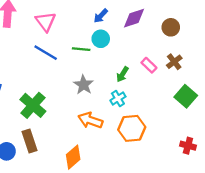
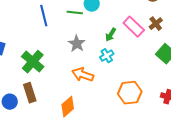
blue line: (46, 53) -> (44, 16), turned 45
pink rectangle: (149, 65) -> (134, 27), size x1.5
orange hexagon: (132, 128) -> (130, 93), moved

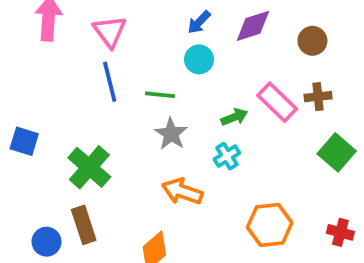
green line: (75, 13) -> (160, 95), moved
brown cross: (156, 24) -> (318, 97), turned 32
green arrow: (111, 35) -> (234, 117), turned -144

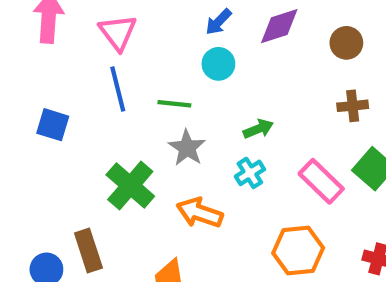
pink rectangle: (277, 102) -> (321, 181), moved
blue square: (24, 141) -> (53, 125), moved
green cross: (89, 167) -> (130, 185), moved

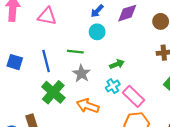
pink triangle: (118, 32) -> (47, 16), turned -42
blue line: (118, 89) -> (46, 61), moved
pink rectangle: (321, 181) -> (134, 96), moved

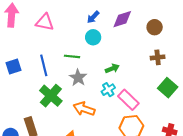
blue square: (15, 62) -> (14, 66), turned -35

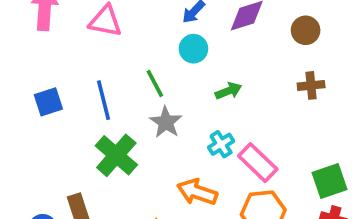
green line: (72, 56) -> (155, 84), turned 56
green arrow: (112, 68) -> (228, 91), moved
green square: (168, 88) -> (329, 181), moved, turned 30
orange arrow: (84, 109) -> (197, 192), moved

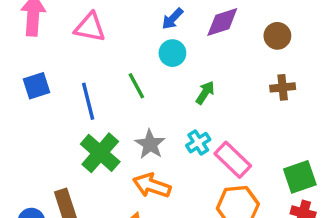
green arrow: (228, 91) -> (205, 93), turned -35
blue square: (48, 102) -> (37, 86), moved
gray star: (166, 122) -> (150, 144), moved
orange arrow: (197, 192) -> (152, 186), moved

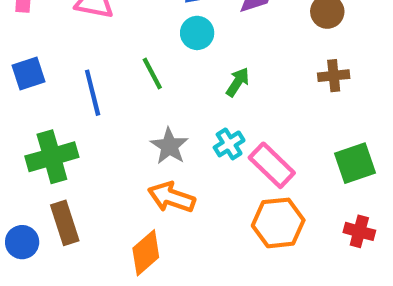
green cross: (100, 153) -> (52, 157), moved, turned 33
green square: (300, 177) -> (355, 163), moved

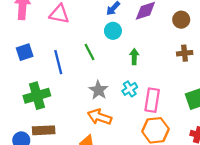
green arrow: (238, 82) -> (134, 57), turned -32
pink rectangle: (272, 165) -> (152, 100), turned 55
brown rectangle: (65, 223) -> (44, 130), turned -75

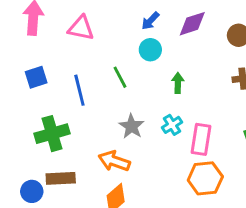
orange arrow: (100, 117) -> (114, 161), moved

